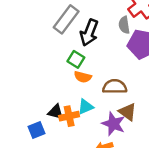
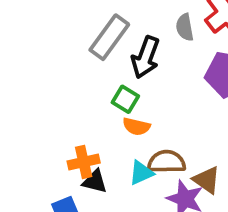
gray semicircle: (124, 25) -> (185, 27), moved
brown semicircle: (115, 87) -> (166, 162), moved
orange cross: (69, 116) -> (84, 162), moved

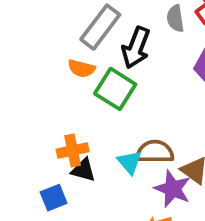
green square: (125, 99) -> (115, 89), size x1.5
orange semicircle: (136, 126) -> (81, 68), moved
cyan triangle: (141, 173) -> (130, 162), turned -48

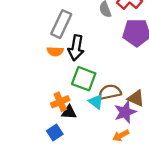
black arrow: (136, 48) -> (76, 48), moved
green square: (115, 89) -> (84, 79), moved
purple star: (173, 189) -> (125, 112), turned -30

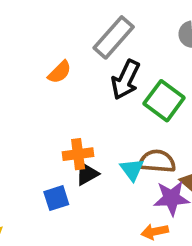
orange semicircle: (55, 51) -> (60, 72), moved, turned -63
green square: (84, 79) -> (164, 101), moved
black triangle: (69, 112) -> (87, 174), turned -49

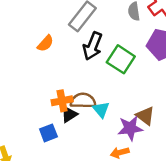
brown semicircle: (157, 161) -> (83, 101), moved

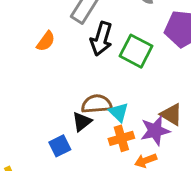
orange cross: (62, 101) -> (121, 138), moved

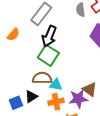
green square: (136, 51) -> (48, 55), moved
cyan triangle: (119, 112) -> (56, 85), turned -40
black triangle: (82, 122) -> (31, 96), moved

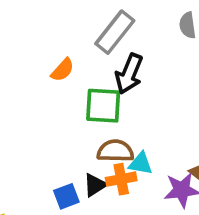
green square: (48, 55) -> (103, 106), moved, turned -30
orange cross: (56, 102) -> (121, 179), moved

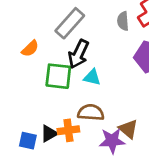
brown semicircle: (115, 151) -> (91, 112), moved
cyan triangle: (141, 164) -> (92, 77), moved
blue square: (66, 196) -> (28, 141), turned 30

